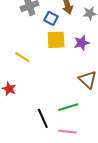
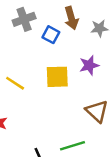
yellow square: (56, 40) -> (57, 77), moved

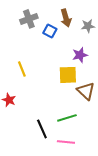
yellow square: (57, 77) -> (68, 75), moved
yellow line: (15, 83) -> (22, 69), turned 35

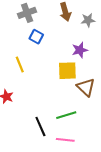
blue square: (50, 31) -> (36, 37), moved

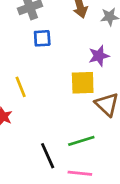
blue square: (36, 37) -> (42, 38), turned -32
yellow line: (20, 65) -> (21, 87), moved

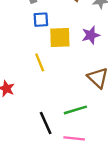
yellow square: (83, 83) -> (60, 37), moved
yellow line: (21, 87) -> (40, 62), moved

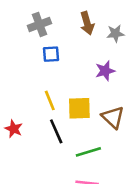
yellow square: (60, 37) -> (79, 108), moved
black line: (46, 123) -> (56, 131), moved

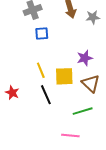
purple star: (105, 71) -> (85, 58), moved
green line: (88, 152) -> (83, 111), moved

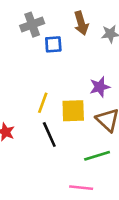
blue square: (42, 34) -> (53, 44), moved
yellow line: (41, 70) -> (43, 103), turned 42

